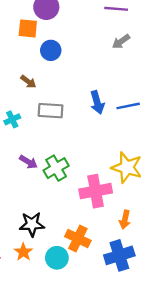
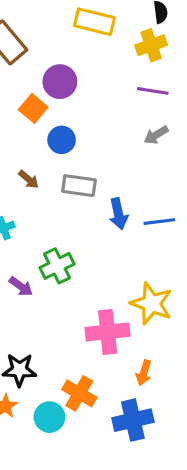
orange square: (28, 28) -> (33, 108), turned 30
gray rectangle: (51, 111) -> (79, 186), moved
green cross: (56, 168) -> (57, 266), moved

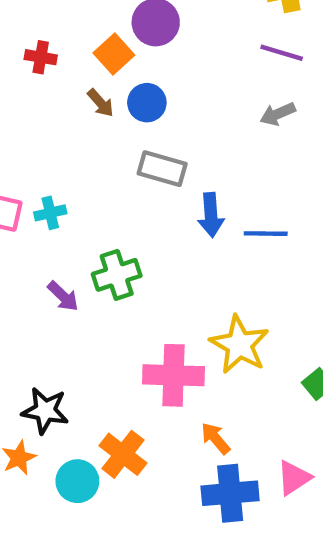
brown arrow: (29, 179) -> (101, 103), moved
orange arrow: (144, 373) -> (216, 438), turned 115
blue cross: (133, 420) -> (230, 493), moved

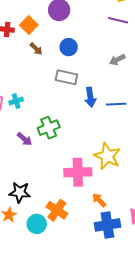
orange square: (114, 54) -> (29, 25), moved
blue circle: (147, 103) -> (69, 47), moved
gray arrow: (278, 114) -> (117, 60), moved

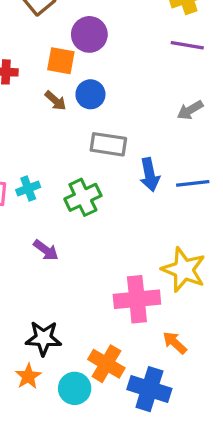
orange square: (29, 25) -> (61, 61), moved, turned -30
blue circle: (69, 47) -> (90, 94), moved
green cross: (49, 128) -> (83, 197), moved
blue cross: (107, 225) -> (149, 389), moved, turned 30

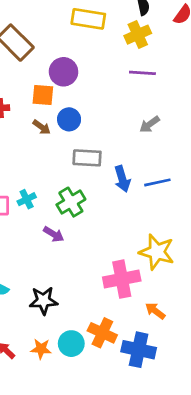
purple arrow: (46, 250) -> (54, 234), moved
black star: (43, 338) -> (43, 301), moved
orange star: (28, 376) -> (41, 349), turned -30
cyan circle: (75, 388) -> (71, 344), moved

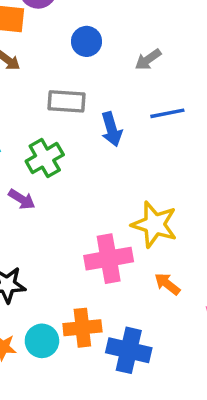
blue circle: (69, 119) -> (87, 41), moved
blue line: (157, 182) -> (167, 113), moved
orange arrow: (155, 311) -> (167, 284), moved
orange cross: (102, 333) -> (82, 328), turned -32

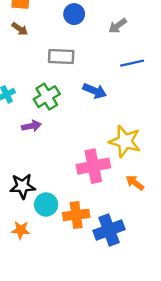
blue arrow: (112, 129) -> (95, 91), moved, turned -50
purple arrow: (22, 199) -> (31, 126), turned -42
cyan circle: (42, 341) -> (46, 205), moved
blue cross: (129, 350) -> (109, 230), turned -32

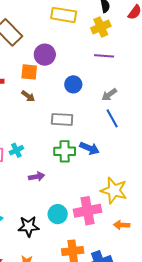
blue line: (132, 63) -> (112, 118), moved, turned 72
green cross: (47, 97) -> (65, 151), moved, turned 30
orange arrow: (135, 183) -> (122, 225), turned -35
cyan circle: (46, 205) -> (58, 214), moved

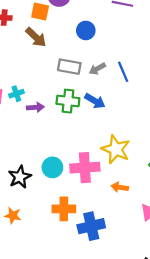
gray arrow: (109, 95) -> (97, 69), moved
brown arrow: (28, 96) -> (36, 37), size x1.5
purple arrow: (37, 177) -> (35, 107), moved
black star: (29, 226) -> (20, 177), turned -30

